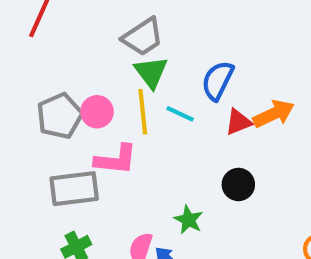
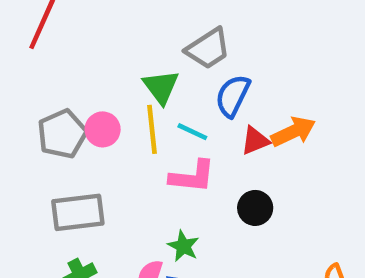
gray trapezoid: (143, 37) -> (208, 49), moved
pink L-shape: (116, 160) -> (192, 177), moved
green star: (188, 220) -> (183, 246), moved

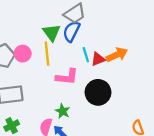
blue semicircle: (233, 96) -> (71, 31), moved
cyan line: (192, 132) -> (86, 55), moved, turned 48
black circle: (255, 208) -> (98, 92), size x1.5

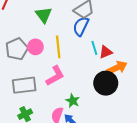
green triangle: (51, 33) -> (44, 15), moved
orange arrow: (117, 55) -> (117, 68), moved
pink L-shape: (67, 77) -> (55, 76), moved, turned -35

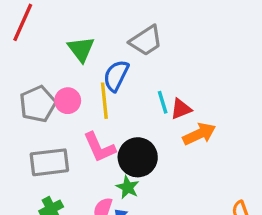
blue semicircle: (81, 26) -> (116, 76), moved
pink L-shape: (55, 76) -> (99, 147), turned 95
black circle: (106, 83) -> (138, 157), moved

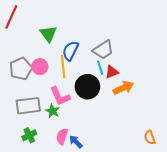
gray trapezoid: (146, 41) -> (103, 50), moved
black circle: (138, 157) -> (87, 87), moved
green star: (128, 187) -> (53, 111), moved

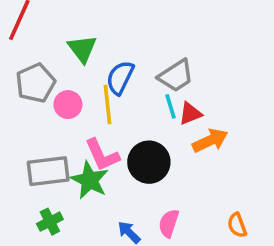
gray pentagon: (21, 69) -> (36, 83), moved
black circle: (87, 87) -> (149, 162), moved
green star: (53, 111) -> (90, 180), size x1.5
pink semicircle: (62, 136) -> (169, 223), moved
orange semicircle: (150, 137) -> (237, 225), moved

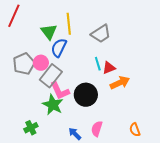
gray trapezoid: (176, 76) -> (101, 34), moved
blue semicircle: (120, 78) -> (59, 48), moved
gray pentagon: (36, 83) -> (24, 64), moved
yellow line: (108, 105) -> (69, 24), moved
gray rectangle: (48, 171) -> (51, 76), moved, turned -45

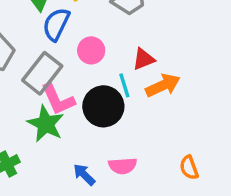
pink circle: (41, 63) -> (91, 50), moved
cyan line: (98, 64) -> (124, 85), moved
pink semicircle: (97, 129) -> (123, 166), turned -112

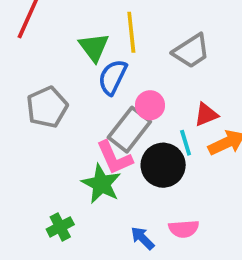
gray rectangle: (42, 73) -> (129, 130), moved

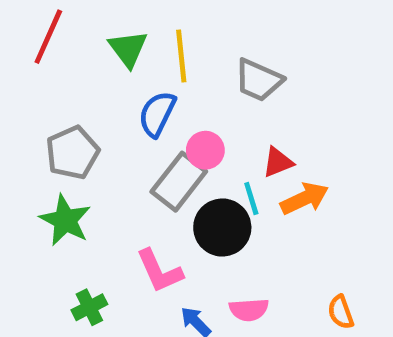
green triangle: (94, 47) -> (128, 49), moved
gray trapezoid: (191, 51) -> (259, 80), turned 57
pink L-shape: (114, 158) -> (159, 271), moved
green star: (101, 184) -> (65, 220), moved

